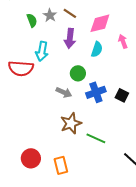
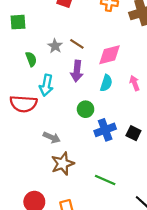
green semicircle: (32, 20) -> (31, 59), moved
pink arrow: (123, 41) -> (135, 83), moved
gray arrow: (64, 92) -> (52, 138), moved
brown star: (71, 123) -> (63, 164), moved

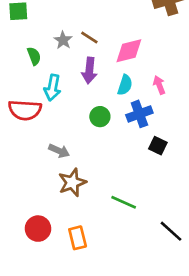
blue cross: (105, 130) -> (139, 114), moved

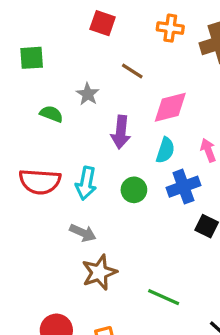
brown line: (89, 38) -> (132, 71), moved
green semicircle: (34, 56) -> (51, 114), turned -48
cyan arrow: (53, 88) -> (86, 183), moved

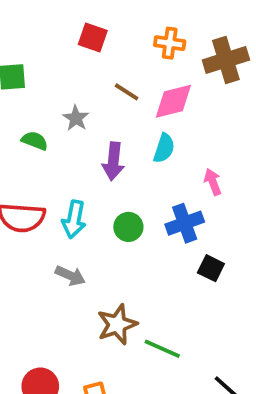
pink diamond: (170, 107) -> (173, 101), moved
cyan semicircle: (165, 150) -> (164, 148), moved
brown star: (99, 272) -> (117, 324), moved

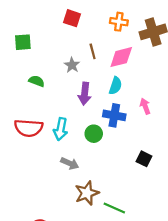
brown line: (127, 92) -> (93, 51), turned 42
gray star: (76, 118) -> (72, 65), moved
blue cross: (185, 223) -> (114, 115), moved, turned 30
gray arrow: (70, 276) -> (70, 163), moved

